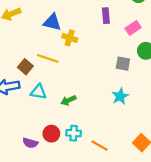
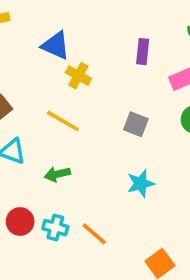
yellow line: (48, 58) -> (63, 121), moved
gray square: (123, 64) -> (136, 124), moved
orange line: (100, 146) -> (94, 234), moved

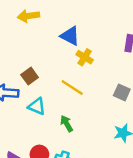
green arrow: (57, 174) -> (67, 124), turned 70

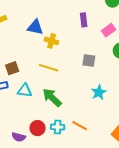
brown square: (30, 76) -> (12, 68), turned 32
green arrow: (67, 124) -> (52, 98), size x1.5

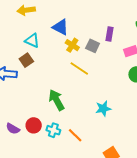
gray square: (89, 61) -> (93, 46), moved
brown square: (12, 68) -> (26, 60), turned -32
yellow line: (49, 68) -> (79, 68), moved
cyan triangle: (25, 91) -> (32, 41), moved

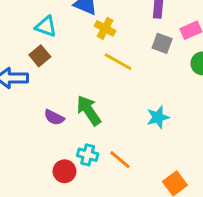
gray square: (93, 46) -> (162, 43), moved
red circle: (34, 125) -> (64, 171), moved
purple semicircle: (13, 129) -> (54, 117), moved

